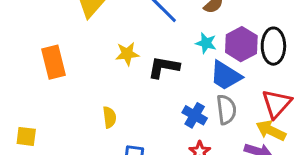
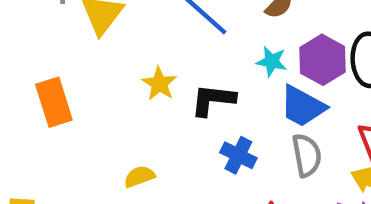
yellow star: (127, 54) -> (159, 84), turned -30
blue cross: (195, 115) -> (238, 155), moved
yellow semicircle: (109, 117) -> (139, 177), turned -100

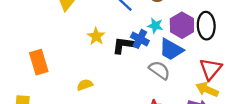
orange rectangle: (54, 102) -> (39, 62), moved
blue cross: (238, 155) -> (140, 39), moved
gray semicircle: (307, 155) -> (159, 70), moved, turned -45

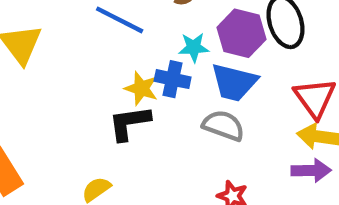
yellow star: (96, 36) -> (141, 88), moved
black L-shape: (124, 45) -> (129, 123), moved

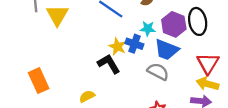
black L-shape: (129, 123) -> (109, 64), turned 60

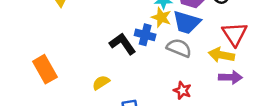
blue cross: (134, 44) -> (145, 35), moved
yellow star: (117, 46) -> (161, 17), moved
yellow arrow: (207, 84) -> (221, 55), moved

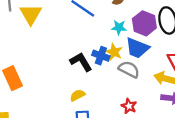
yellow star: (161, 17) -> (114, 52), moved
yellow semicircle: (101, 83) -> (77, 95), moved

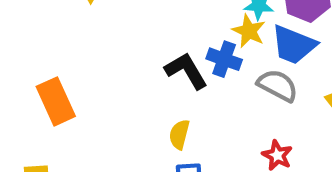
yellow star: (114, 52) -> (249, 31), moved
yellow semicircle: (77, 95) -> (179, 134), turned -48

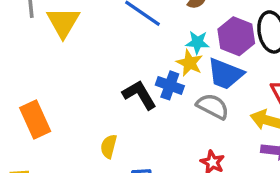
yellow semicircle: (179, 134) -> (109, 146), moved

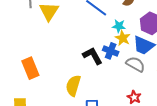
cyan star: (197, 42) -> (119, 26), moved
yellow semicircle: (109, 146) -> (73, 86), size x1.5

